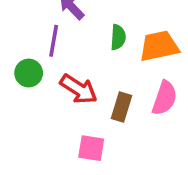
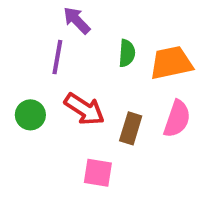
green circle: (29, 73) -> (30, 115), moved

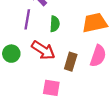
green semicircle: (127, 53) -> (55, 24), moved

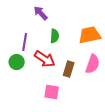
purple line: (27, 19) -> (25, 42), moved

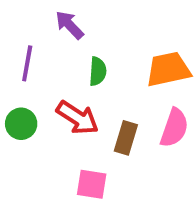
purple line: (25, 42) -> (27, 63), moved

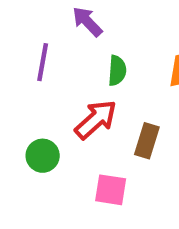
red arrow: (78, 118) -> (96, 120), turned -75
green circle: (21, 124) -> (43, 156), moved

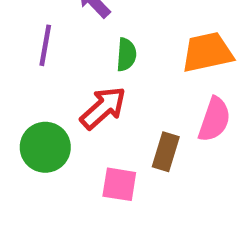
brown rectangle: (147, 141) -> (166, 152), moved
green circle: (43, 156) -> (45, 147), size x1.4

